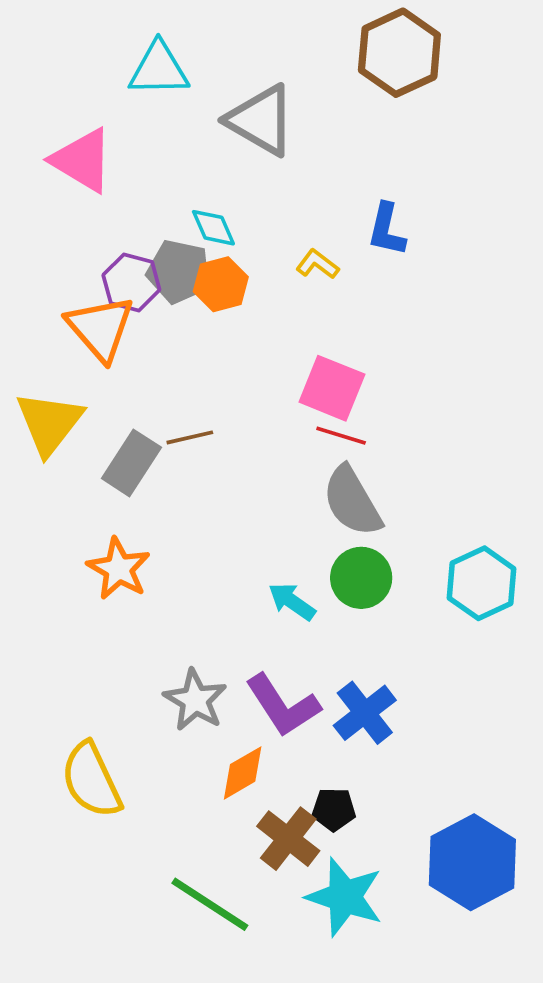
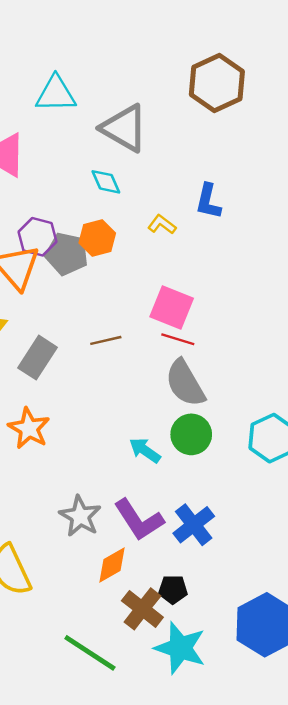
cyan diamond: (213, 228) -> (106, 182), moved
gray pentagon: (179, 272) -> (67, 254), moved
brown line: (190, 437) -> (106, 340), moved

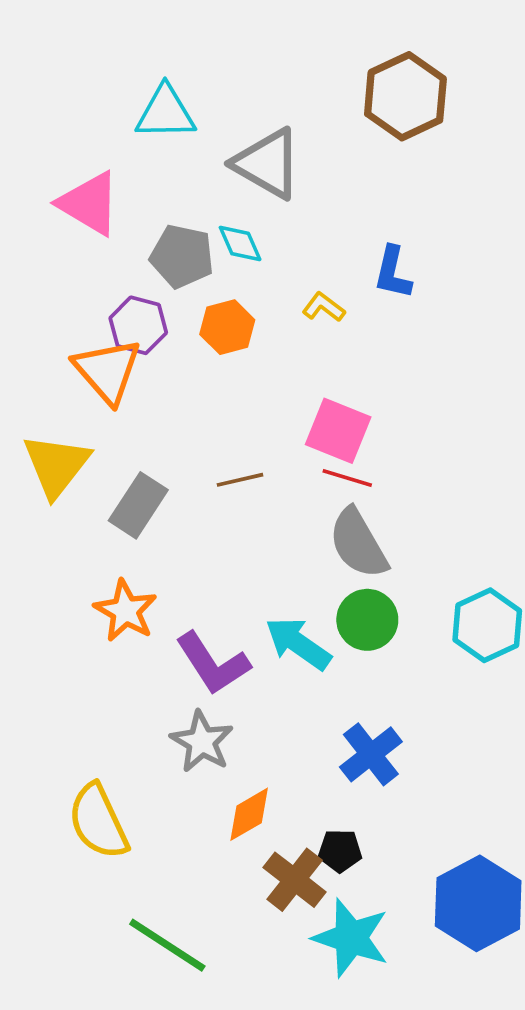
gray pentagon: (67, 254) -> (182, 256), moved
cyan arrow: (145, 450) -> (298, 643), size x1.4
purple L-shape: (139, 520) -> (213, 663), moved
green line: (90, 653) -> (167, 945), moved

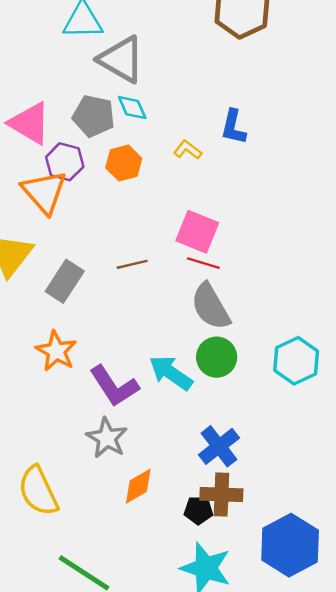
gray triangle: (267, 164) -> (121, 59), moved
pink triangle: (89, 204) -> (30, 123), moved
brown cross: (295, 880) -> (221, 495), moved, turned -36

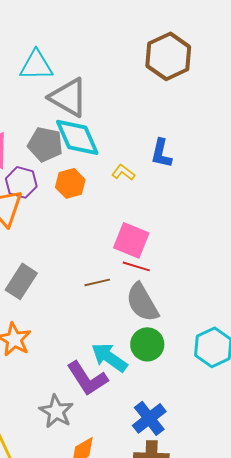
cyan diamond: (132, 108) -> (77, 137), size x1.8
brown line: (132, 264) -> (97, 282), moved
purple L-shape: (114, 386) -> (87, 378), moved

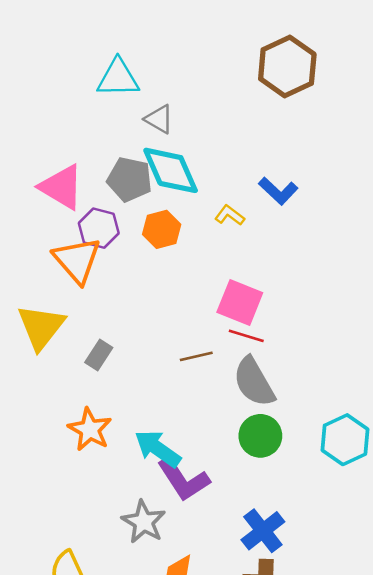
gray triangle: (68, 97) -> (159, 119), size x0.6
blue L-shape: (161, 153) -> (278, 191), turned -60
gray rectangle: (21, 281) -> (99, 355), size x0.7
cyan arrow: (109, 357) -> (158, 449), moved

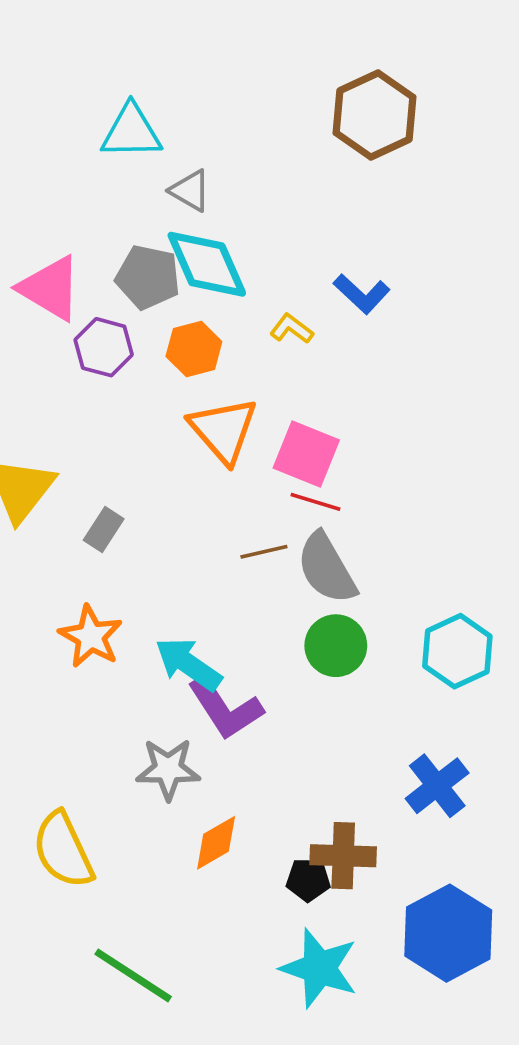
orange triangle: (77, 260) -> (223, 430), moved
brown line: (196, 356) -> (264, 552), moved
gray star: (144, 522) -> (168, 769), turned -30
blue cross: (263, 531) -> (437, 786), moved

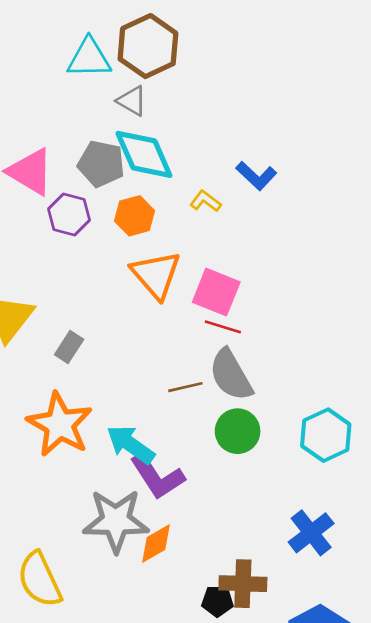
brown hexagon: (374, 115) -> (148, 46), moved
brown line: (264, 552) -> (185, 387), moved
orange star: (91, 636) -> (60, 424), size x1.4
gray star: (168, 769) -> (116, 521), size x1.4
orange diamond: (216, 843) -> (156, 544), moved

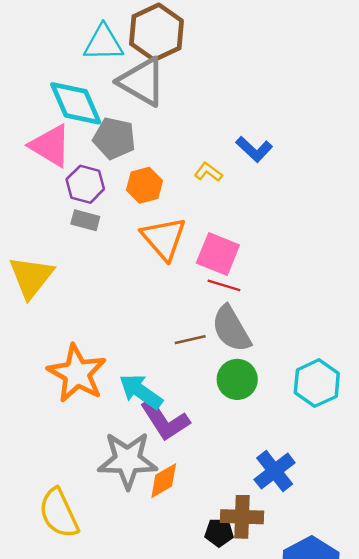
gray triangle: (132, 101) -> (142, 82), size x1.8
cyan diamond: (144, 154) -> (76, 103), moved
gray rectangle: (69, 347) -> (85, 220), moved, turned 72
blue cross: (311, 533) -> (275, 471), moved

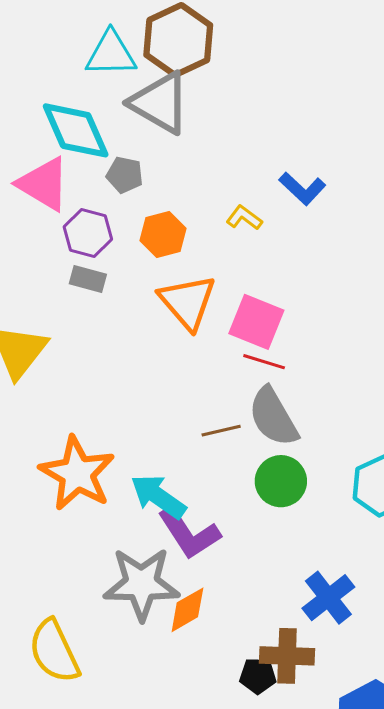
gray pentagon: (114, 138) -> (125, 175), size x0.7

